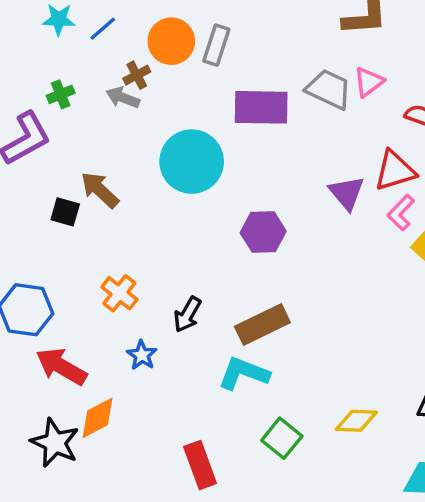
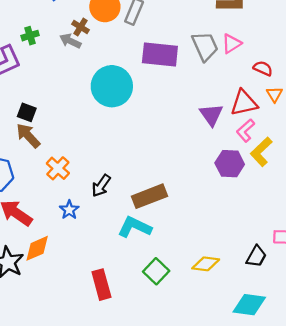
brown cross: (137, 75) -> (81, 27), turned -35
gray trapezoid: (329, 89) -> (205, 46), turned 36
brown arrow: (100, 190) -> (28, 136), moved
purple hexagon: (263, 232) -> (230, 164), moved

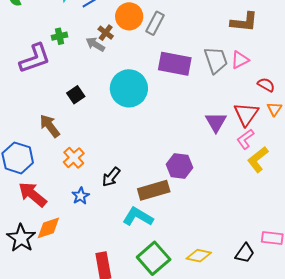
red triangle: (244, 103) -> (246, 114), turned -48
black square: (27, 112) -> (76, 95), moved, turned 30
purple hexagon: (230, 164) -> (179, 166), moved
green square: (156, 271) -> (154, 258), size x1.4

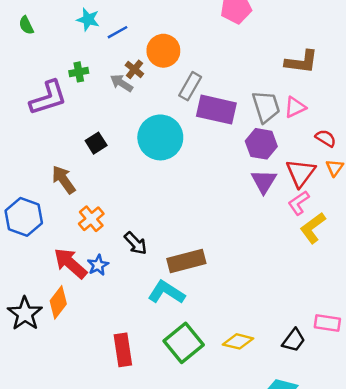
gray rectangle: (155, 23) -> (190, 86), moved
purple hexagon: (179, 166) -> (261, 144), moved
black arrow: (111, 177) -> (136, 243), turned -85
red arrow: (33, 194) -> (70, 263), moved
orange diamond: (48, 228) -> (58, 302), turned -36

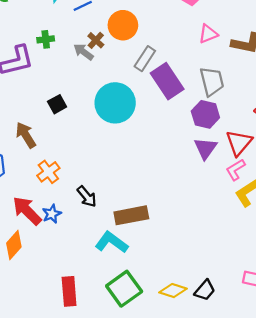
pink triangle: (295, 107) -> (208, 34), moved
purple rectangle: (216, 110) -> (167, 81), turned 40
black trapezoid: (294, 340) -> (205, 290), moved

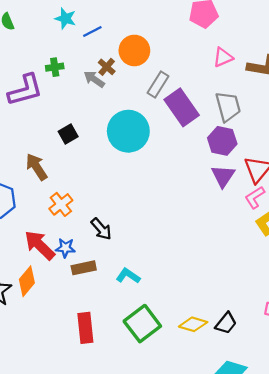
blue star: (52, 214) -> (65, 248), turned 30
brown rectangle: (131, 215) -> (84, 268), moved, size x0.7
cyan L-shape: (111, 242) -> (128, 276), size x0.7

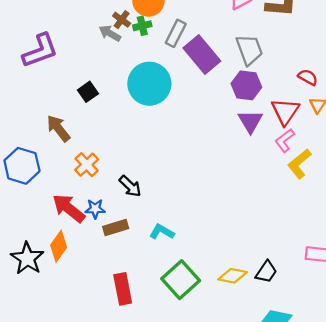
green cross: (55, 67) -> (142, 26), moved

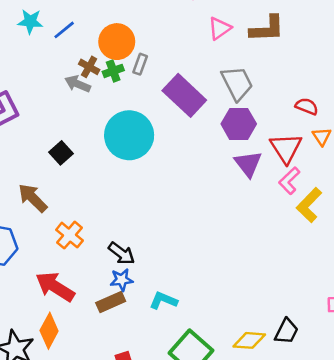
gray rectangle: (176, 33) -> (140, 64), moved, size x0.7
blue star: (95, 209) -> (122, 280), moved

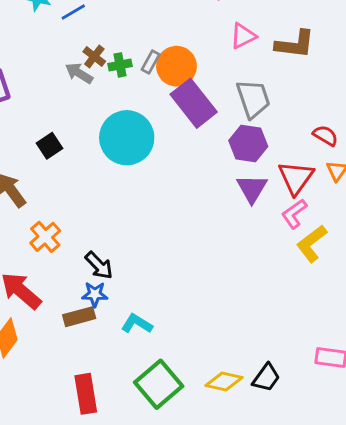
orange circle: (117, 42) -> (176, 66), moved

